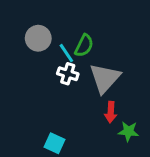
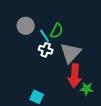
red arrow: (111, 112) -> (75, 76), size x1.6

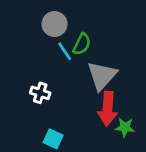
gray circle: (26, 26) -> (55, 24), moved
white cross: (46, 50) -> (40, 93), moved

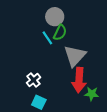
gray circle: (55, 24) -> (55, 17), moved
white cross: (40, 93) -> (34, 80), moved, turned 32

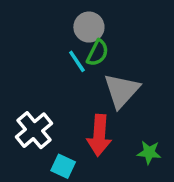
white cross: (34, 80) -> (34, 130), moved, size x1.5
red arrow: (79, 80) -> (99, 135), moved

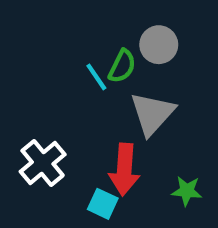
gray circle: (89, 27) -> (159, 45), moved
cyan square: (63, 166) -> (103, 204), moved

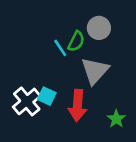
green star: (187, 191) -> (116, 119), turned 30
cyan square: (103, 204) -> (47, 96), moved

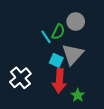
cyan square: (47, 96) -> (56, 60), moved
green star: (116, 119) -> (78, 95), moved

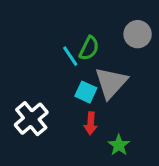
gray circle: (76, 21) -> (138, 34), moved
red arrow: (59, 81) -> (91, 123), size x0.6

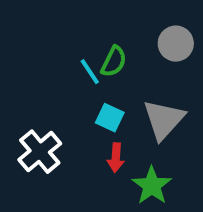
gray triangle: (111, 83) -> (164, 120), moved
green star: (119, 145) -> (152, 186), size x1.4

